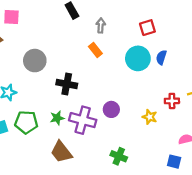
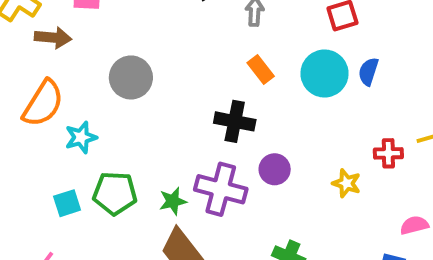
orange rectangle: (95, 50) -> (261, 70), moved
black cross: (67, 84) -> (235, 121), moved
green star: (57, 118) -> (173, 201), moved

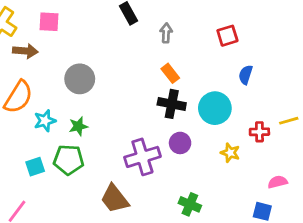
cyan circle: (325, 73) -> (215, 108), moved
black cross: (235, 121) -> (172, 104), moved
purple cross: (221, 189) -> (142, 157), turned -32
green star: (173, 201) -> (78, 126), moved

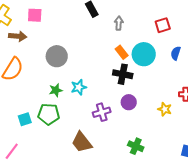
cyan circle: (215, 108) -> (144, 54), moved
cyan star: (45, 121) -> (79, 87), moved
purple cross: (142, 157) -> (102, 112), size x0.7

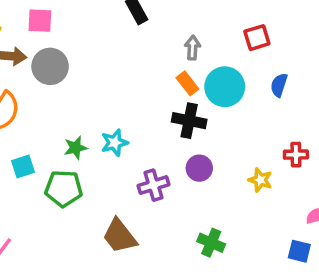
gray arrow: (119, 23) -> (192, 48), moved
gray circle: (57, 56) -> (50, 66), moved
cyan square: (25, 119) -> (23, 166), moved

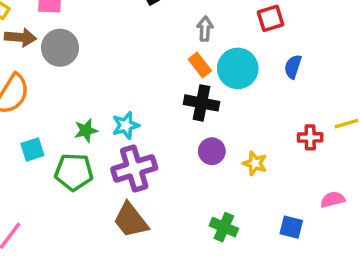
yellow star: (260, 180) -> (255, 163), moved
purple cross: (153, 185) -> (134, 168), moved, size x1.4
blue square: (299, 251) -> (291, 227), moved

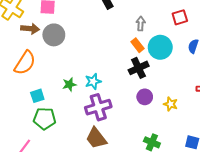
black cross: (201, 103) -> (139, 68), turned -36
green pentagon: (74, 172) -> (45, 119), moved

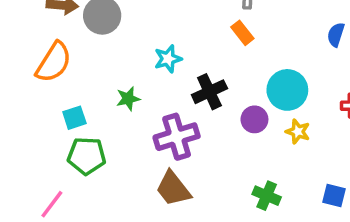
cyan circle: (160, 47) -> (287, 90), moved
black cross: (139, 68) -> (209, 92), moved
cyan star: (93, 81) -> (168, 59), moved

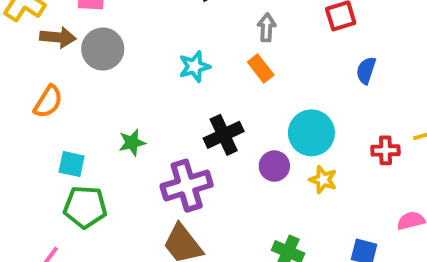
cyan star: (168, 59) -> (194, 67), moved
orange semicircle: (54, 62) -> (48, 102), size x0.7
cyan square: (74, 118) -> (72, 164), turned 30

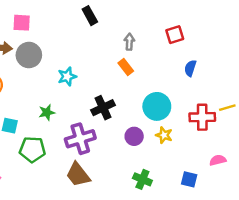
cyan star: (194, 67) -> (67, 77), moved
red cross: (386, 150) -> (202, 117), size x1.5
purple circle: (274, 166) -> (134, 136), moved
green pentagon: (85, 207) -> (32, 149), moved

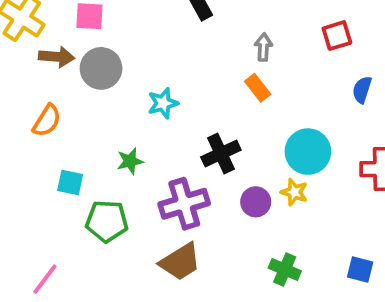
yellow star: (164, 135) -> (294, 192), moved
purple circle: (134, 136) -> (256, 202), moved
brown trapezoid: (78, 175) -> (180, 262), turned -84

